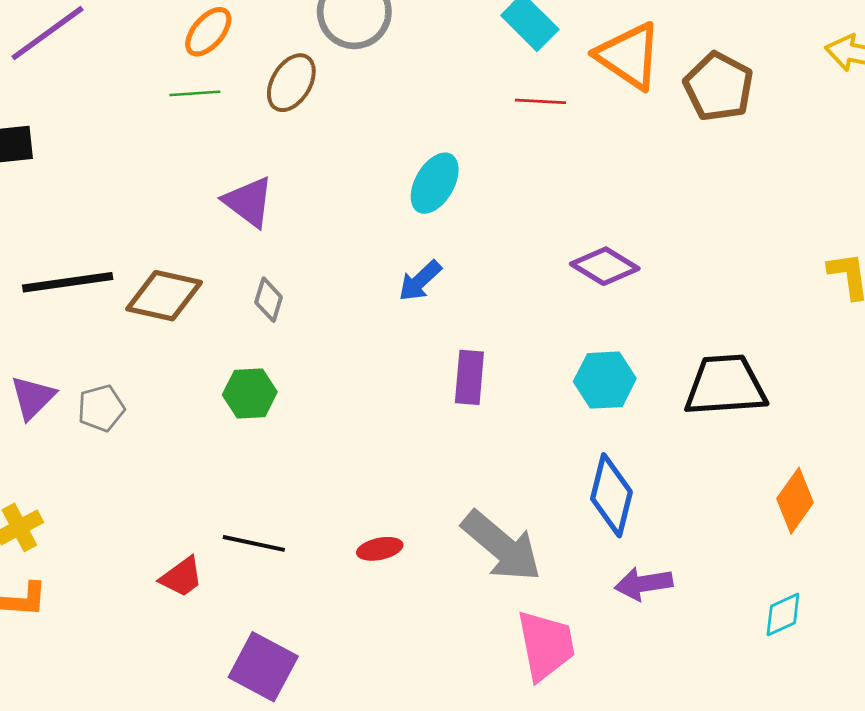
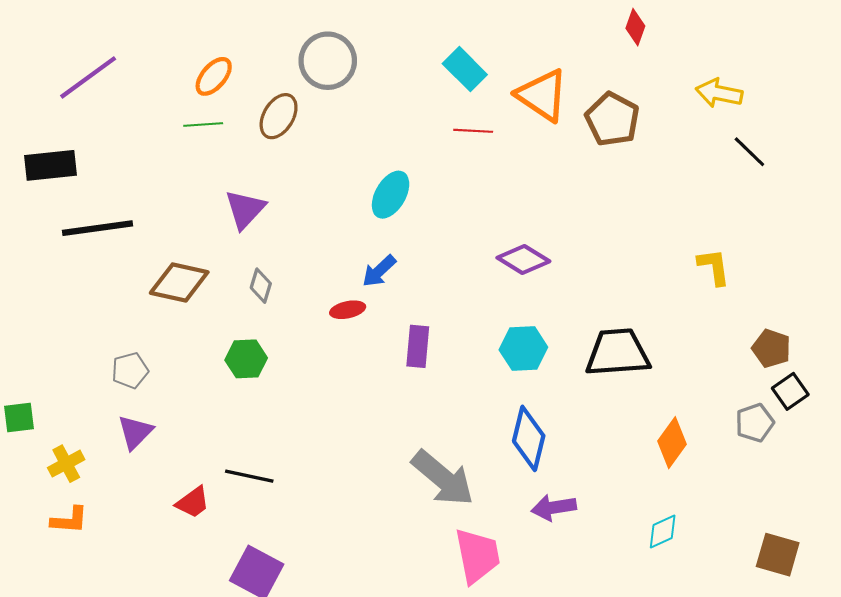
purple triangle: (248, 202) -> (245, 209), turned 36
black line: (68, 282) -> (98, 228), moved
purple triangle: (33, 397) -> (135, 432), moved
red ellipse: (380, 549) -> (348, 310), moved

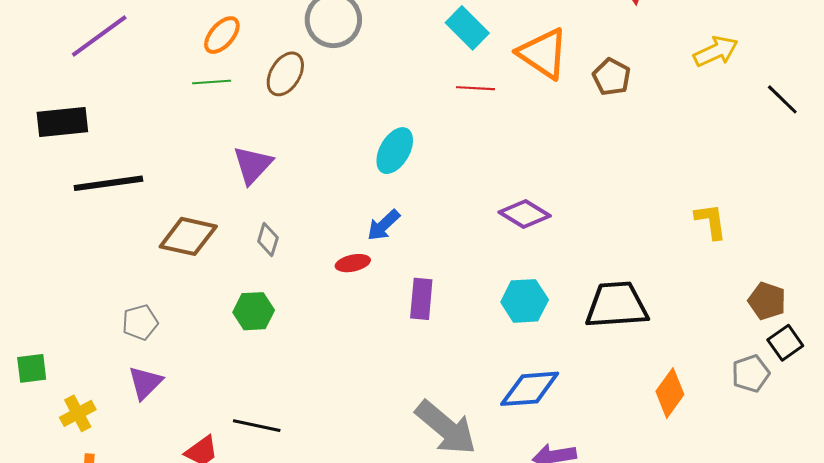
yellow arrow: (719, 93) -> (716, 51), turned 144
brown pentagon: (612, 119) -> (612, 77), size x0.7
black line: (749, 152) -> (782, 99), moved
blue diamond: (529, 438) -> (530, 389), turned 72

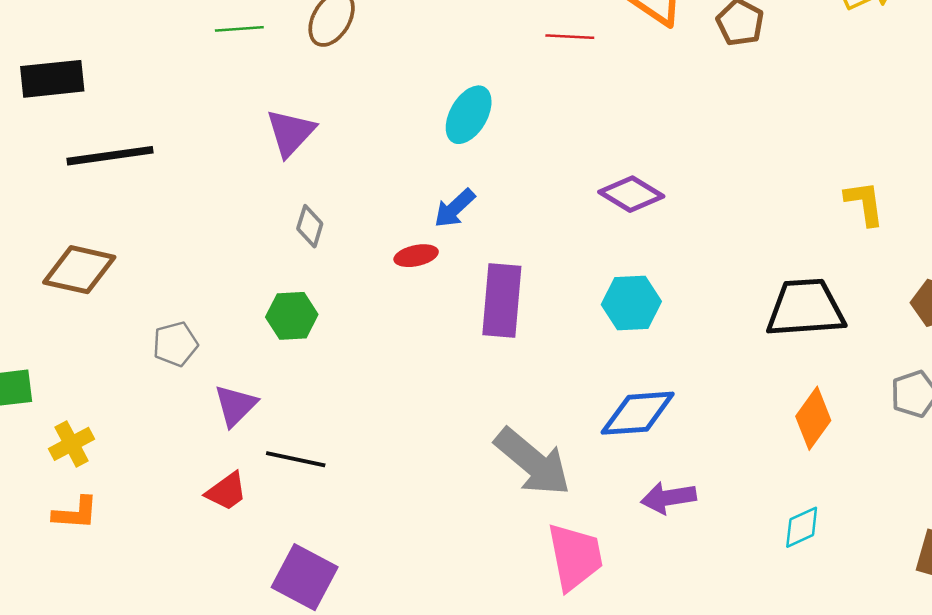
brown diamond: (188, 236) -> (79, 270), moved
purple rectangle: (421, 299) -> (502, 300), size x1.4
black trapezoid: (617, 305) -> (806, 308), moved
gray pentagon: (140, 322) -> (175, 344), moved
purple triangle: (145, 383) -> (235, 405), moved

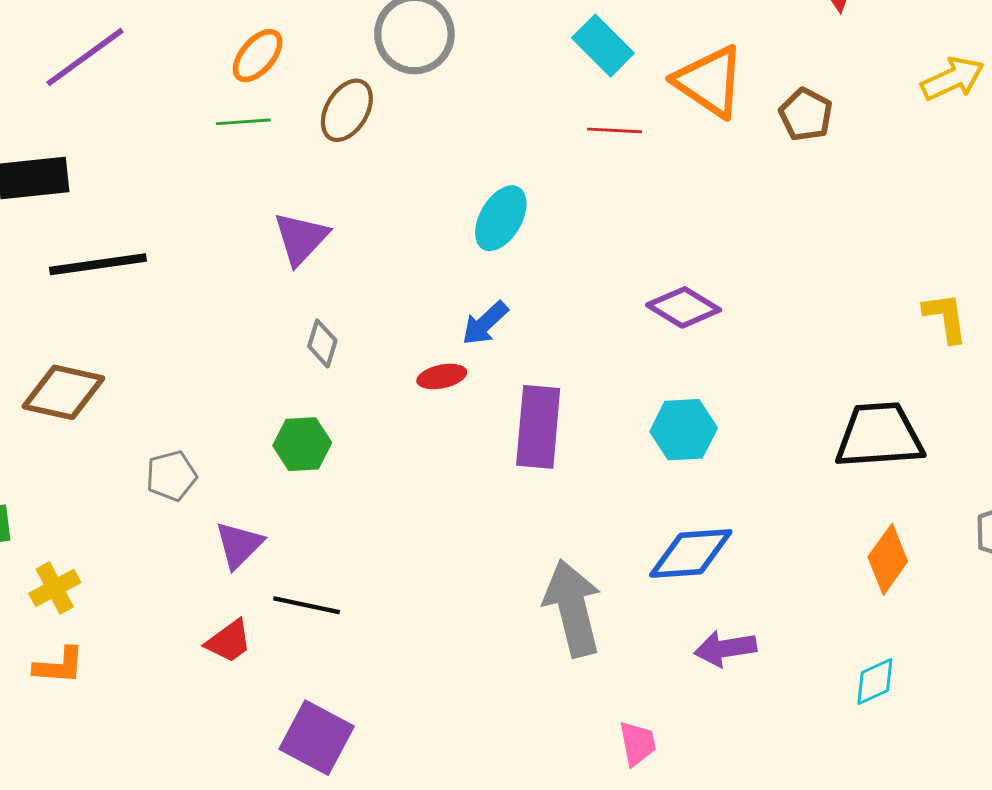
gray arrow: (533, 462) -> (573, 608), turned -144
pink trapezoid: (575, 557) -> (638, 743), moved, size x0.6

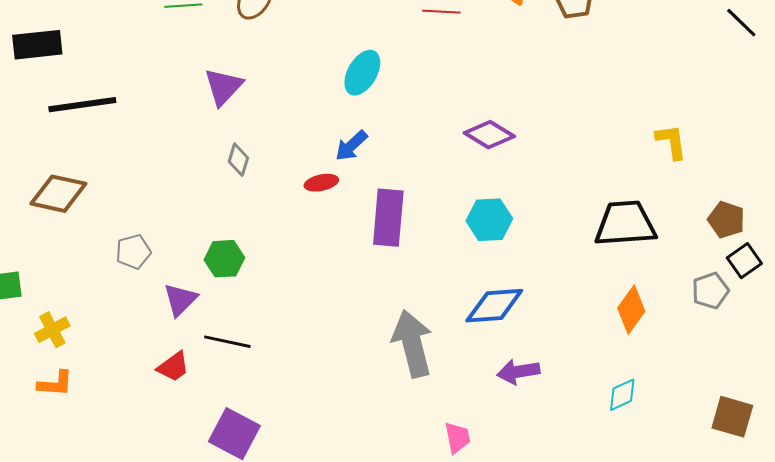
green hexagon: (302, 444) -> (224, 259), moved

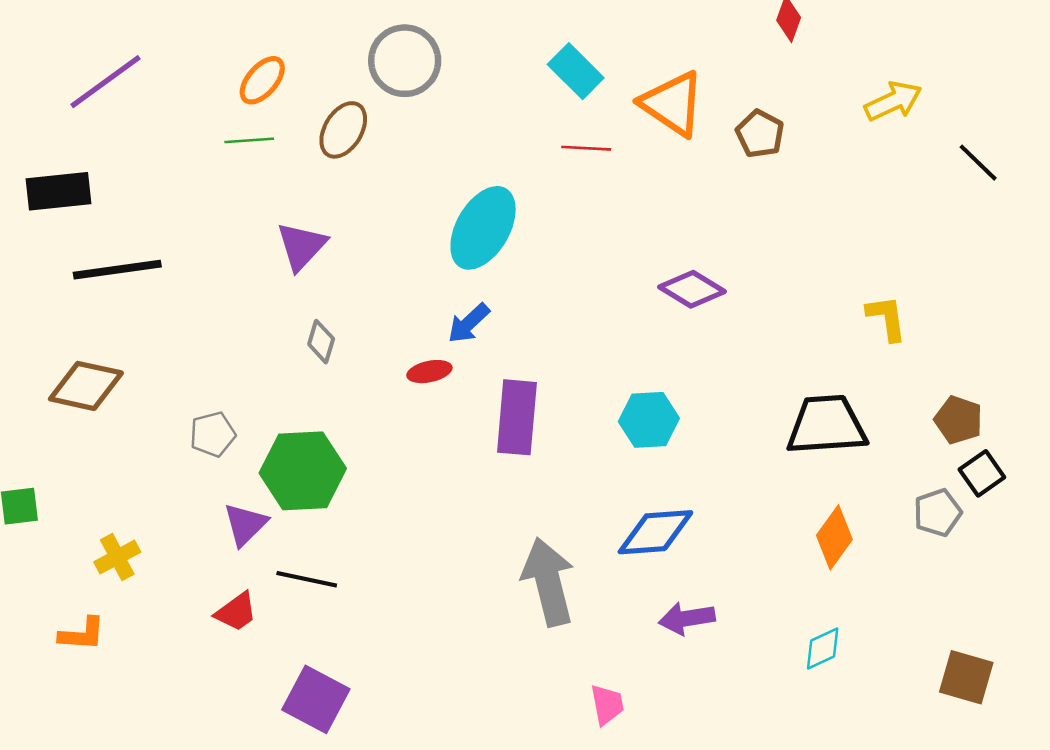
cyan ellipse: (362, 73) -> (483, 228), size x1.4
purple diamond: (489, 135) -> (692, 289), moved
gray pentagon: (133, 252) -> (213, 434), moved
green hexagon: (224, 259) -> (303, 471), size x1.6
yellow cross: (52, 330) -> (117, 557), moved

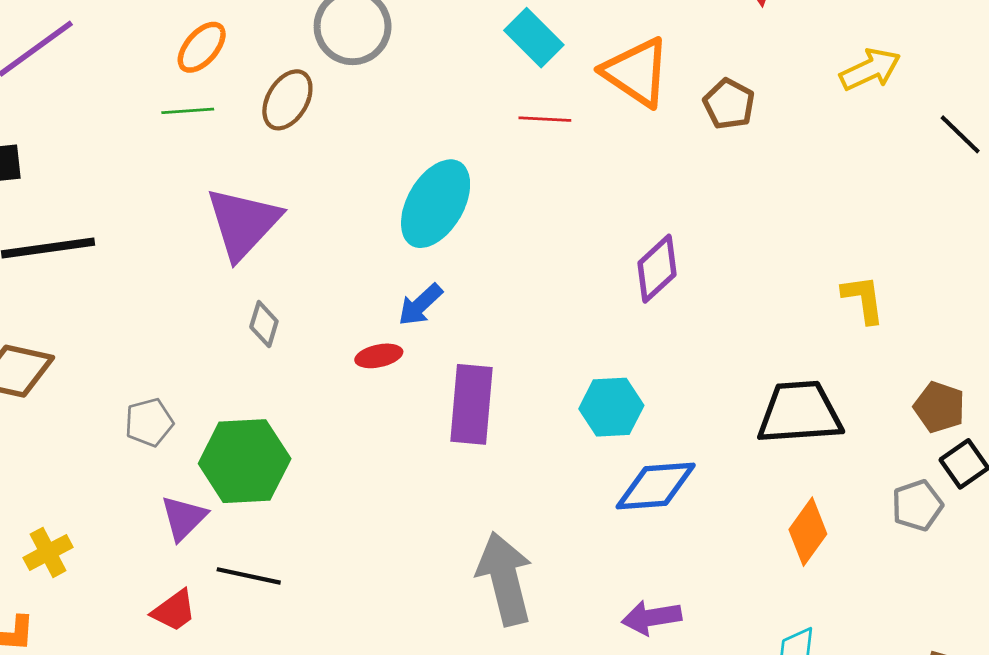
purple triangle: (301, 246) -> (243, 223), size x1.4
purple diamond: (692, 289) -> (657, 269), turned -74
blue diamond: (655, 532) -> (656, 486), moved

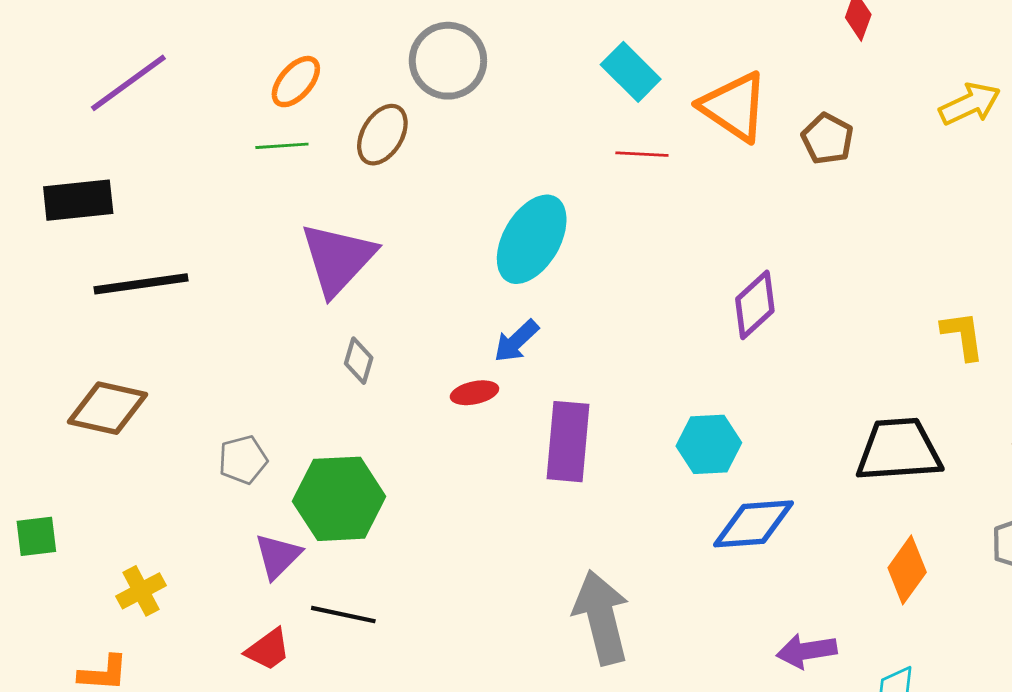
purple arrow: (651, 617) -> (807, 651), moved

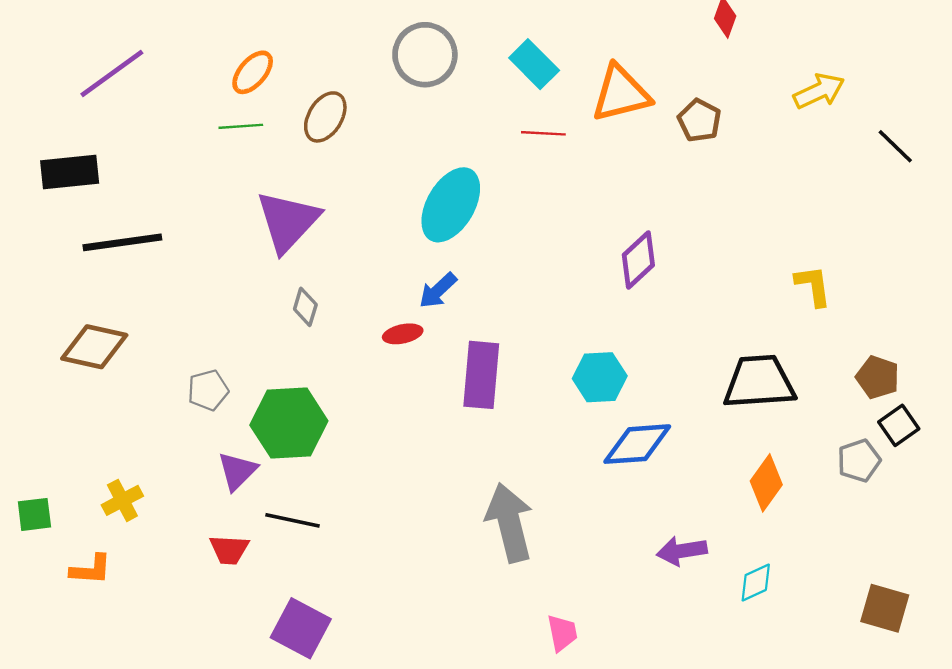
gray circle: (448, 61) -> (425, 55), moved
orange triangle: (734, 107) -> (621, 93), turned -48
green square: (36, 536) -> (34, 514), moved
red trapezoid: (268, 649) -> (229, 550), turned 39

